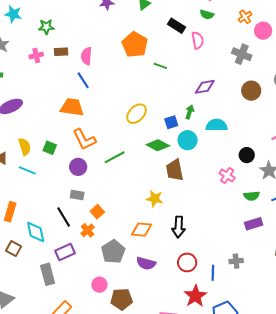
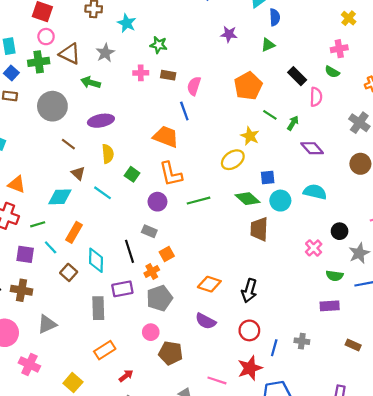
purple diamond: (205, 87) -> (312, 148), turned 45
green arrow: (190, 112) -> (293, 123), moved
yellow semicircle: (25, 147) -> (108, 154), moved
yellow star: (155, 199) -> (250, 136), moved
gray pentagon: (113, 252) -> (160, 298), moved

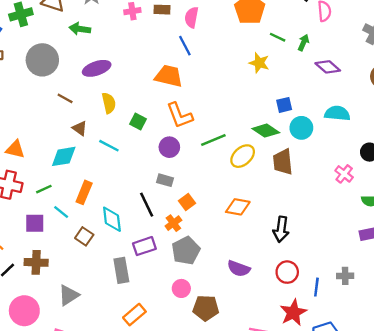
yellow ellipse: (233, 160) -> (243, 156), moved
orange diamond: (209, 284) -> (238, 207), moved

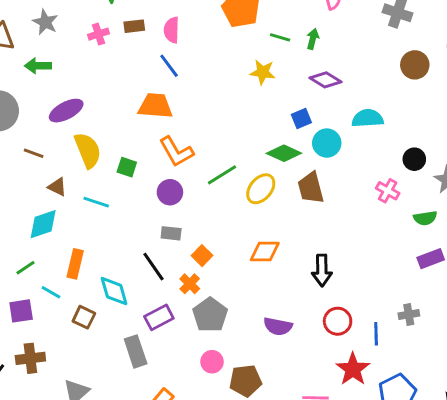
purple diamond: (328, 67) -> (326, 80), moved
yellow semicircle: (109, 103) -> (88, 150), size x1.4

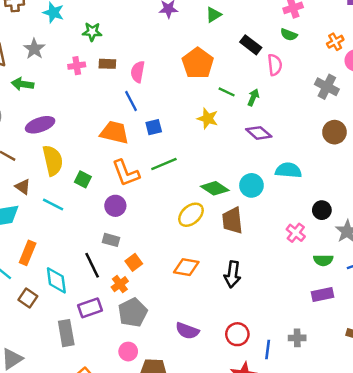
blue square: (301, 118) -> (154, 127), moved
green line: (222, 175) -> (164, 164), moved
black arrow: (322, 270) -> (232, 274), moved

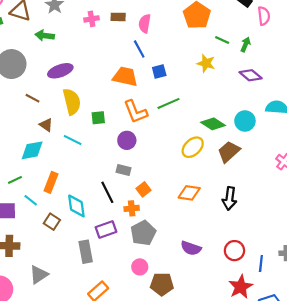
green square: (83, 179) -> (98, 118), turned -32
brown trapezoid: (232, 220) -> (229, 152), turned 55
orange cross: (120, 284) -> (132, 208), turned 32

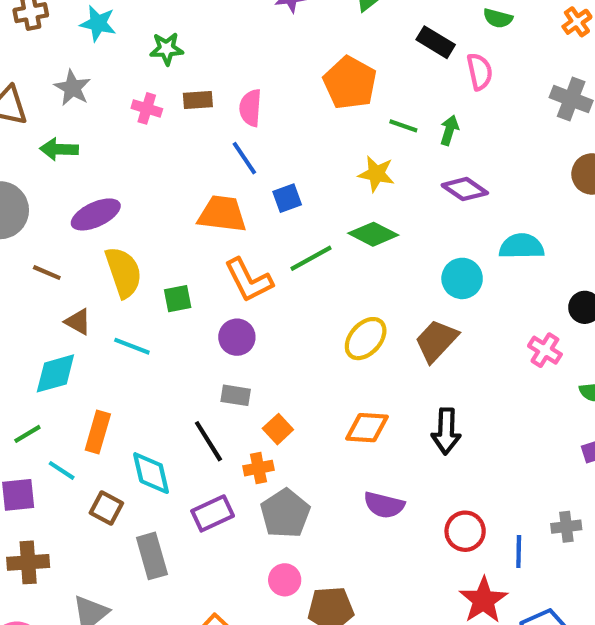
pink cross: (92, 19) -> (147, 108), turned 32
green diamond: (213, 124) -> (373, 234), moved
purple semicircle: (191, 248) -> (384, 505), moved
gray rectangle: (86, 252) -> (152, 556), moved

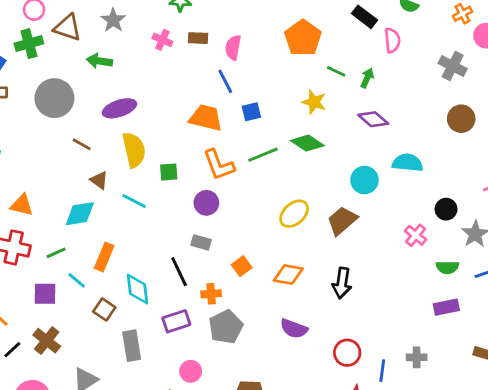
orange square: (278, 429) -> (242, 266), moved
brown cross: (28, 562) -> (47, 341), turned 36
pink circle: (285, 580) -> (191, 371), moved

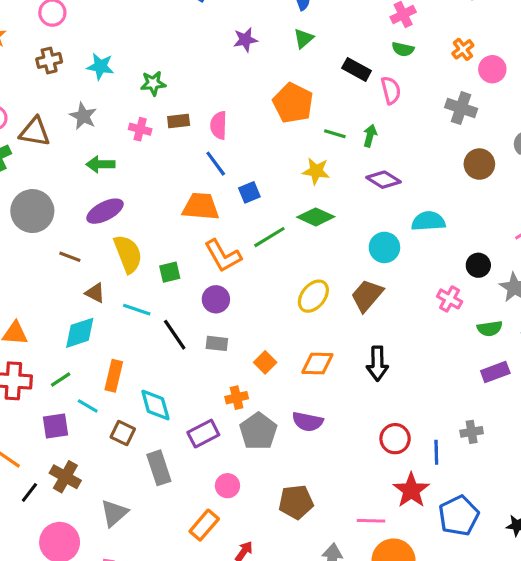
green arrow: (99, 61) -> (100, 164), moved
black line: (179, 272) -> (175, 335), moved
purple semicircle: (294, 329) -> (308, 422), moved

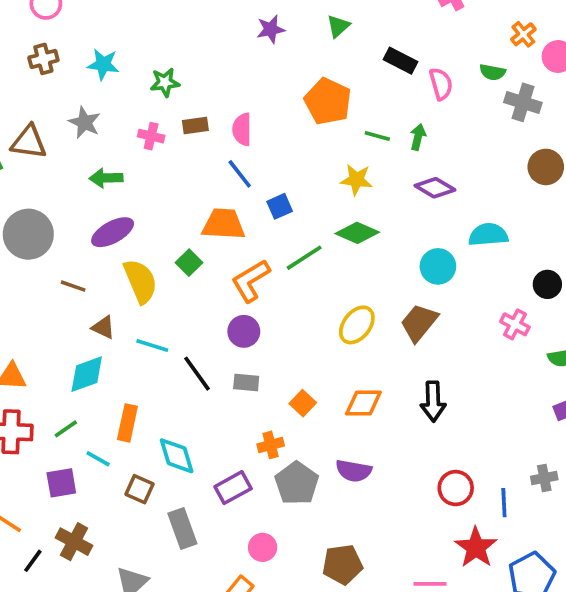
green semicircle: (403, 49) -> (492, 72), moved
orange L-shape: (223, 256) -> (251, 281), turned 90
green square: (170, 272) -> (189, 263), moved, turned -30

